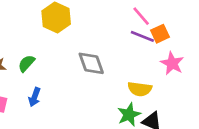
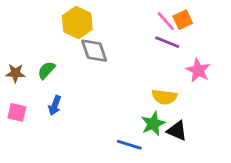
orange square: (160, 34) -> (183, 20), moved
gray diamond: (91, 63) -> (94, 51), moved

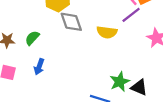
purple line: (167, 42) -> (131, 15), turned -60
yellow semicircle: (164, 97) -> (107, 32), moved

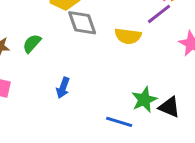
blue arrow: (39, 67) -> (63, 88), moved

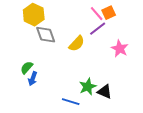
yellow semicircle: (128, 36) -> (77, 44), turned -54
green semicircle: (32, 43) -> (27, 68), moved

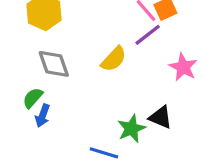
gray diamond: (46, 35) -> (54, 64), moved
black triangle: (105, 92) -> (161, 117), moved

